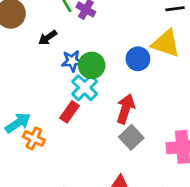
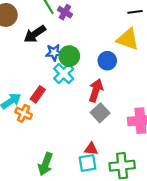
black arrow: (48, 38) -> (35, 34), size x1.5
blue circle: (138, 59) -> (107, 61), moved
red rectangle: (69, 112) -> (38, 94), moved

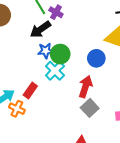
black arrow: (35, 34) -> (40, 29), moved

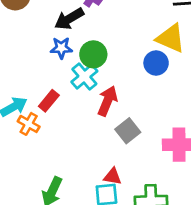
blue star: (46, 51) -> (61, 48), moved
blue circle: (96, 58) -> (156, 63), moved
red arrow: (85, 87) -> (108, 101), moved

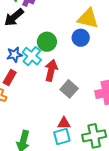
blue star: (61, 48) -> (14, 55), moved
green circle: (93, 54) -> (47, 42), moved

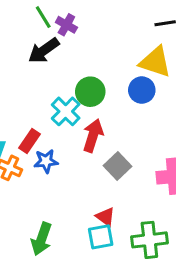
blue star: (14, 55) -> (46, 161), moved
red triangle: (64, 123) -> (106, 217), turned 32

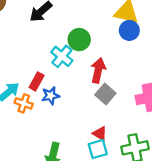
blue circle: (142, 90) -> (129, 30), moved
red arrow: (93, 136) -> (98, 70), moved

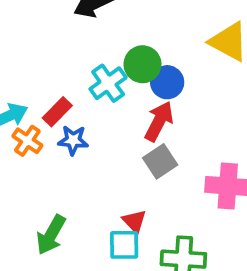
blue circle: (129, 30) -> (167, 82), moved

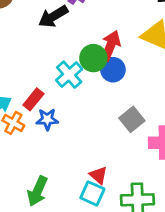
red arrow: (159, 121) -> (111, 46), moved
gray square: (160, 161) -> (132, 119), moved
cyan square: (124, 245) -> (92, 193), turned 30

